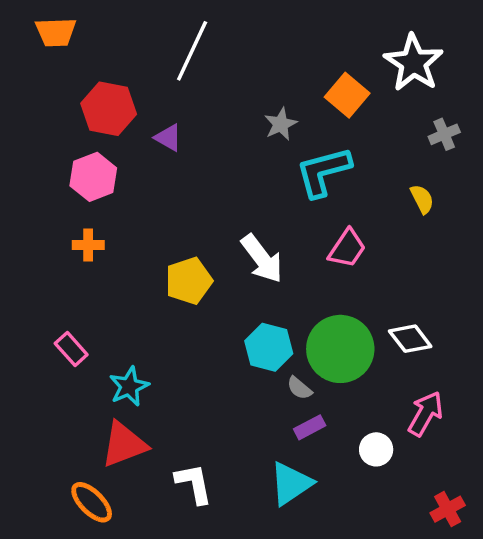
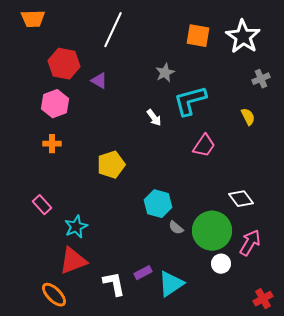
orange square: (347, 95) -> (198, 36), moved, turned -30
white arrow: (262, 259) -> (154, 118), moved, size x0.6
green circle: (340, 349) -> (212, 231), moved
purple rectangle: (310, 427) -> (143, 273), moved

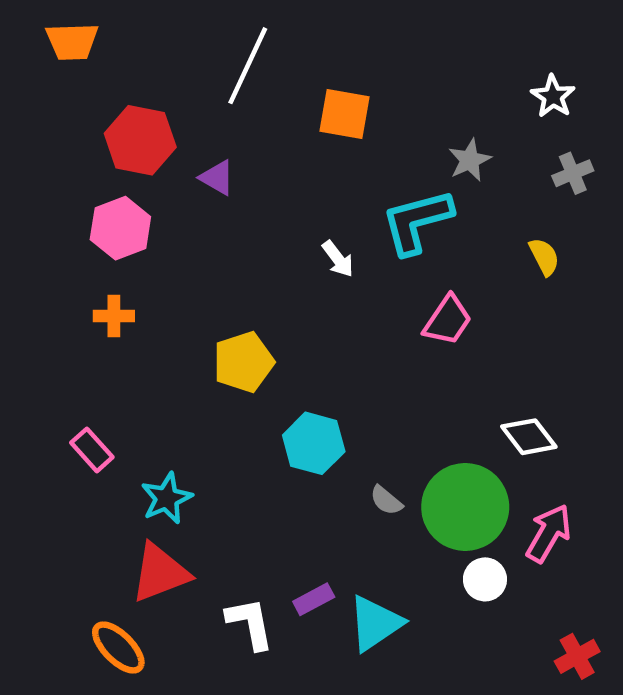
orange square: (198, 36) -> (344, 114), moved
white star: (243, 37) -> (553, 96), moved, size x0.6
gray star: (165, 73) -> (470, 160), moved
cyan hexagon: (158, 204) -> (314, 443), moved

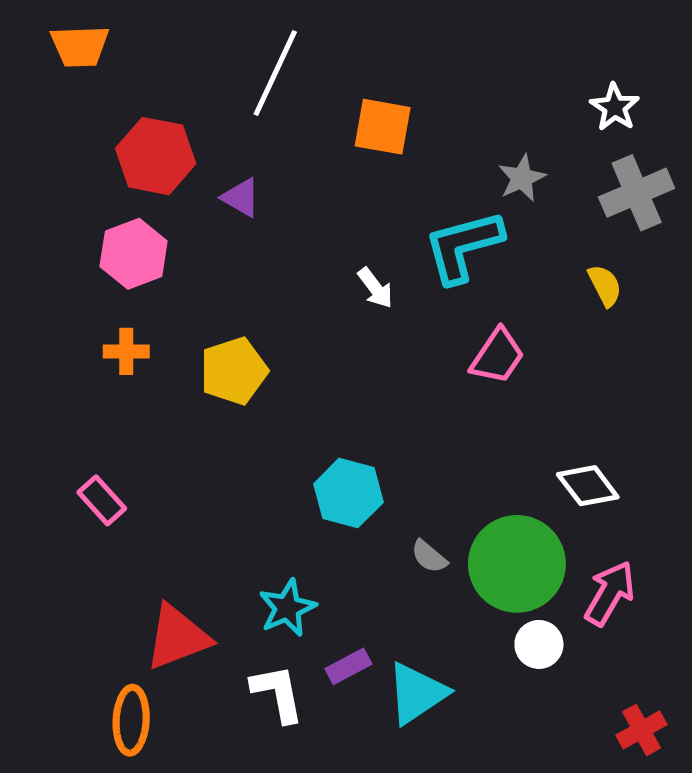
gray cross: (573, 173) -> (637, 193), size x1.6
yellow pentagon: (243, 362) -> (234, 371), moved
cyan star: (167, 498) -> (287, 608), moved
orange ellipse: (118, 647) -> (131, 720), turned 48

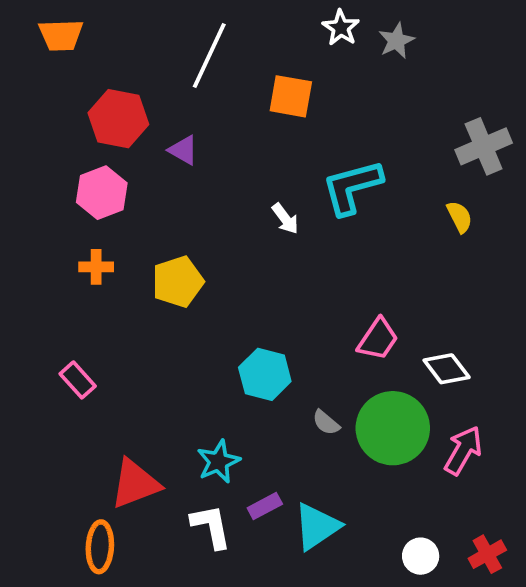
white star: (615, 107) -> (341, 28), moved
gray star: (522, 178) -> (396, 41), moved
pink trapezoid: (497, 356) -> (378, 339), moved
white circle: (539, 644) -> (421, 556), moved

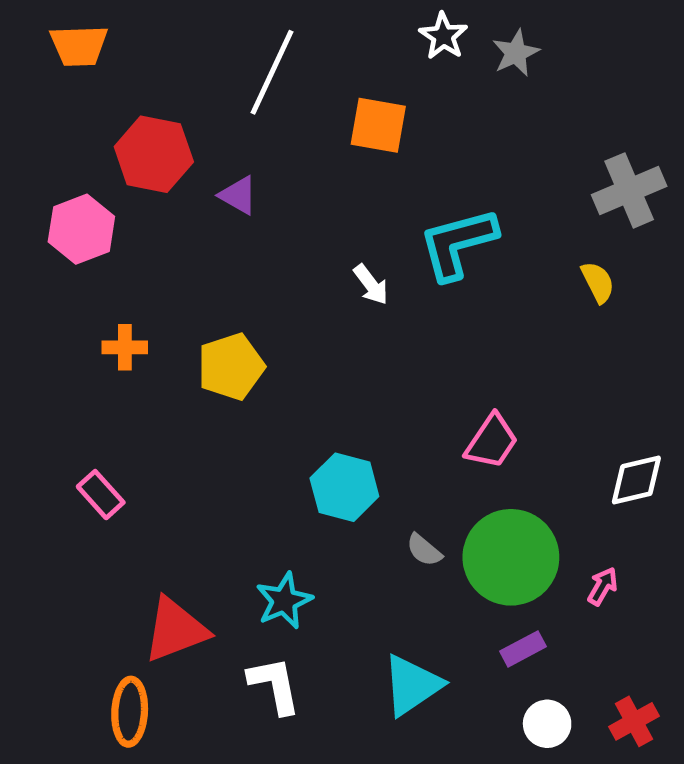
pink hexagon: (102, 193) -> (81, 229), moved
white diamond: (447, 369) -> (636, 480), moved, turned -66
pink arrow: (463, 450) -> (603, 586), size x0.6
purple rectangle: (265, 506) -> (523, 649), moved

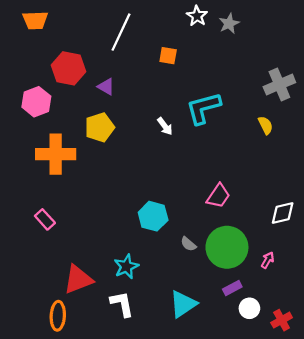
orange square: (378, 125) -> (168, 56), size x0.7
orange cross: (125, 347) -> (56, 154), size x2.0
yellow pentagon: (231, 367) -> (100, 127), moved
white circle: (547, 724) -> (249, 308), moved

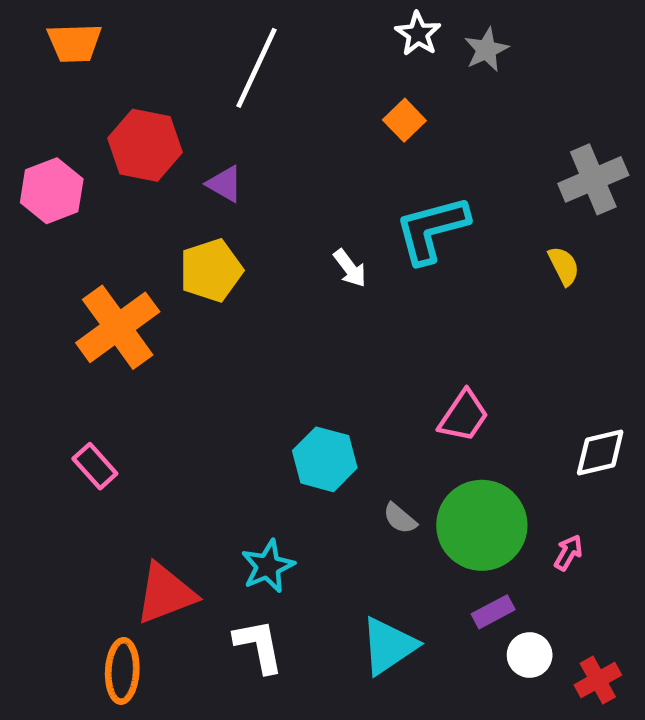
orange square: (168, 56) -> (404, 120), moved, turned 36
pink hexagon: (36, 102) -> (52, 191), moved
orange cross: (56, 154) -> (118, 327), turned -36

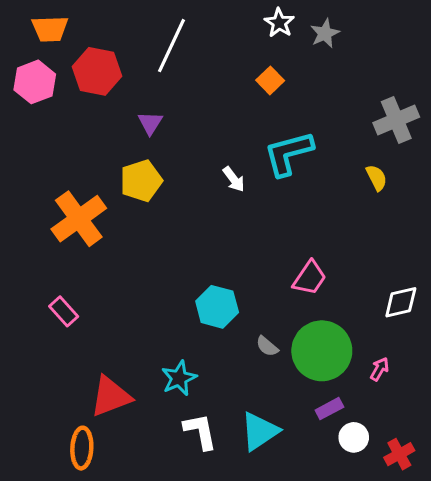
red hexagon: (145, 145) -> (97, 71), moved
purple triangle: (225, 184) -> (150, 123), turned 32
pink hexagon: (52, 191) -> (35, 82), moved
white L-shape: (259, 646) -> (200, 431), moved

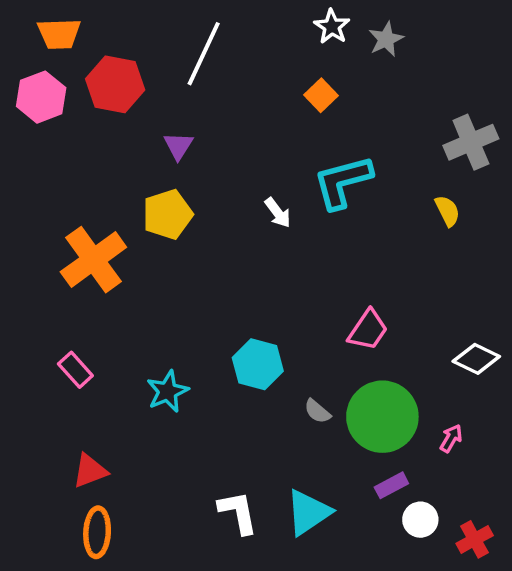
white diamond: (401, 302) -> (476, 359), turned 39
cyan star: (179, 378) -> (168, 391), moved
red triangle: (111, 396) -> (90, 471), moved, size x0.7

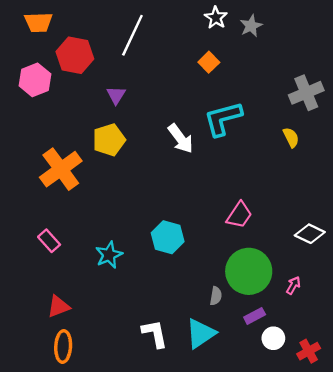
pink hexagon: (41, 97) -> (35, 80), moved
white arrow: (278, 213) -> (181, 139), size x1.5
gray semicircle: (317, 411) -> (216, 296), moved, turned -120

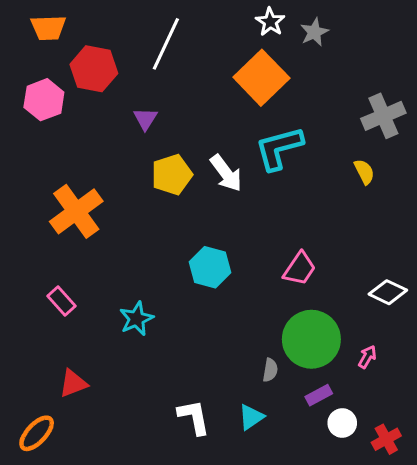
orange square: (209, 62) -> (261, 78), size x2.0
yellow pentagon: (109, 140) -> (172, 175), moved
cyan hexagon: (168, 237) -> (210, 267), moved
cyan triangle: (201, 334) -> (251, 417), size x0.7
orange ellipse: (63, 346) -> (37, 433), moved, turned 40

